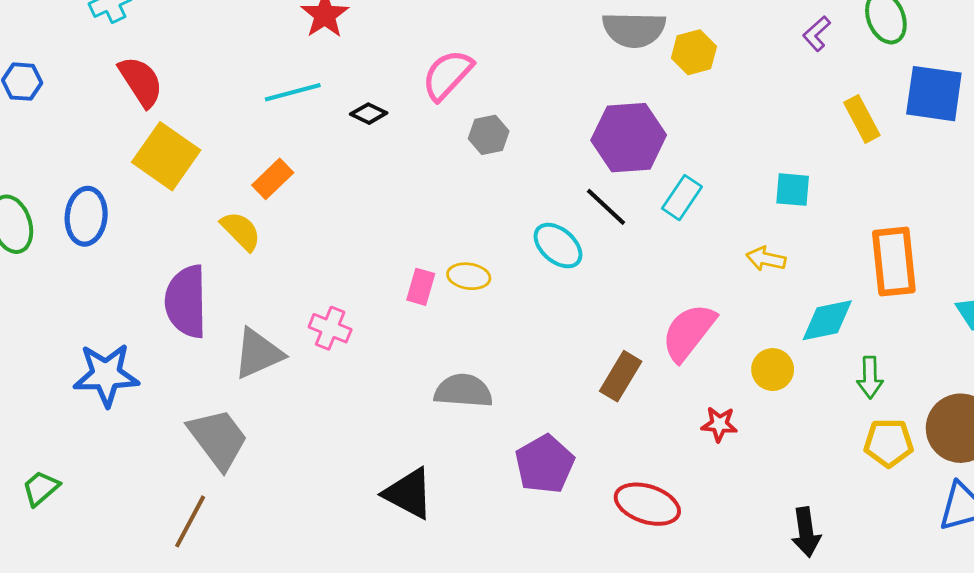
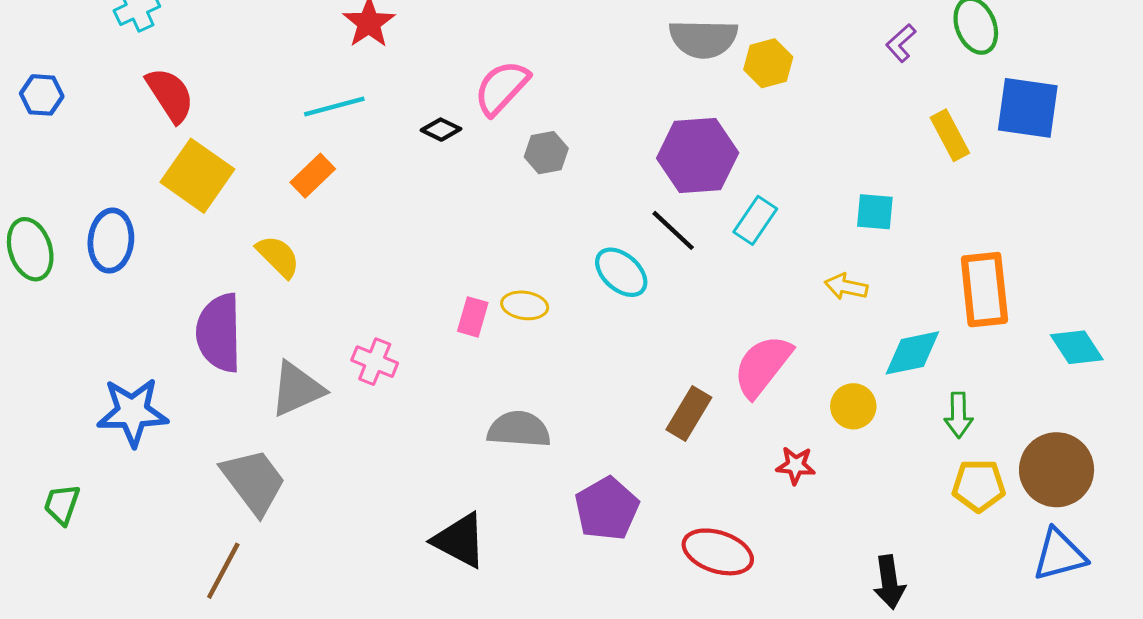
black diamond: (369, 114) -> (441, 130), moved
orange rectangle: (273, 179) -> (313, 176), moved
green trapezoid: (41, 488) -> (62, 504), moved, turned -30

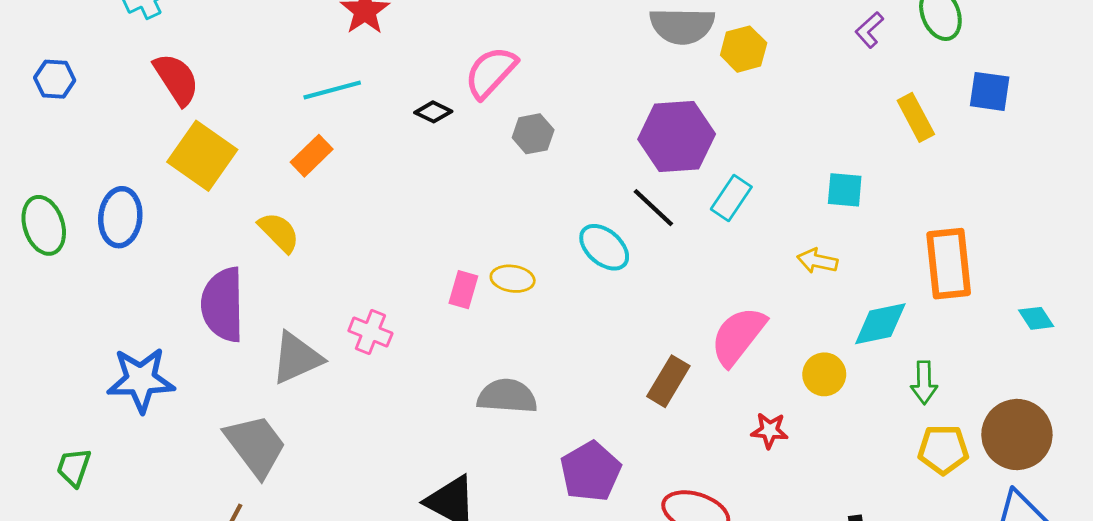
blue square: (1028, 108) -> (990, 91), size x0.7
cyan diamond: (1077, 347) -> (1036, 318), size x0.7

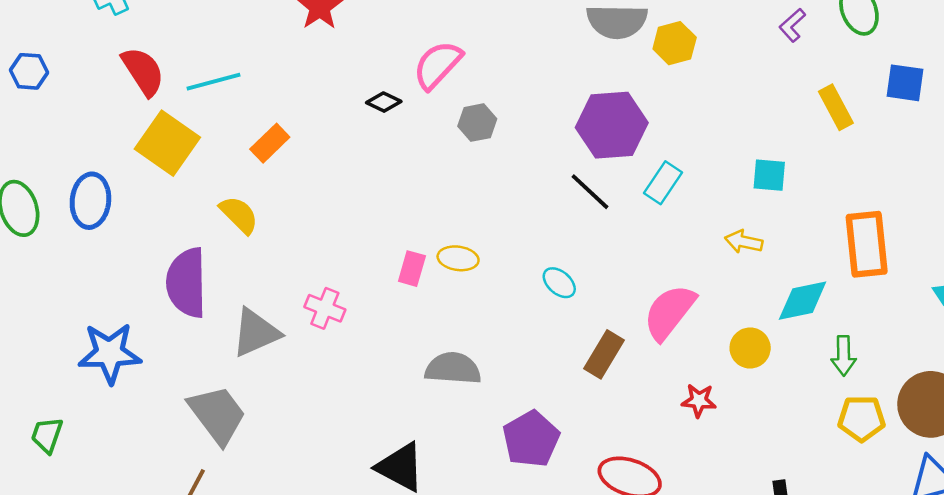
cyan line: (332, 90) -> (213, 82), moved
cyan ellipse: (604, 247) -> (559, 283), moved, size x0.7

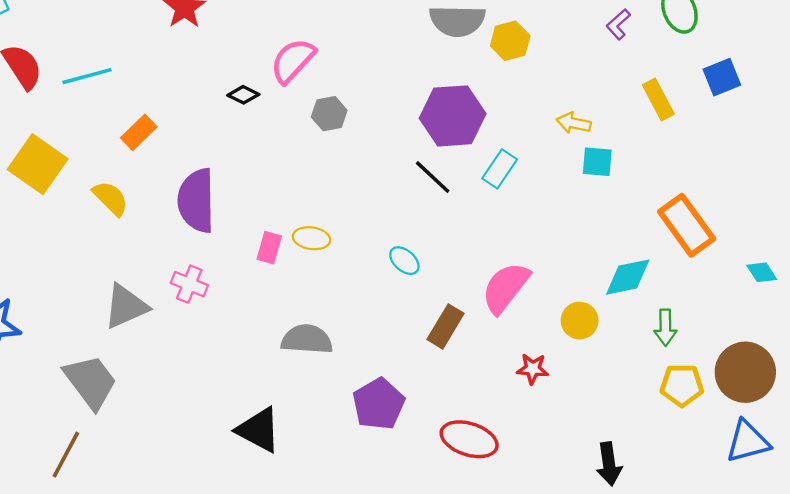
blue square: (905, 83) -> (722, 77), turned -30
yellow square: (167, 143) -> (38, 164), moved
yellow arrow: (744, 242) -> (574, 123), moved
orange rectangle: (867, 244) -> (687, 225), turned -30
purple semicircle: (187, 283) -> (196, 201), moved

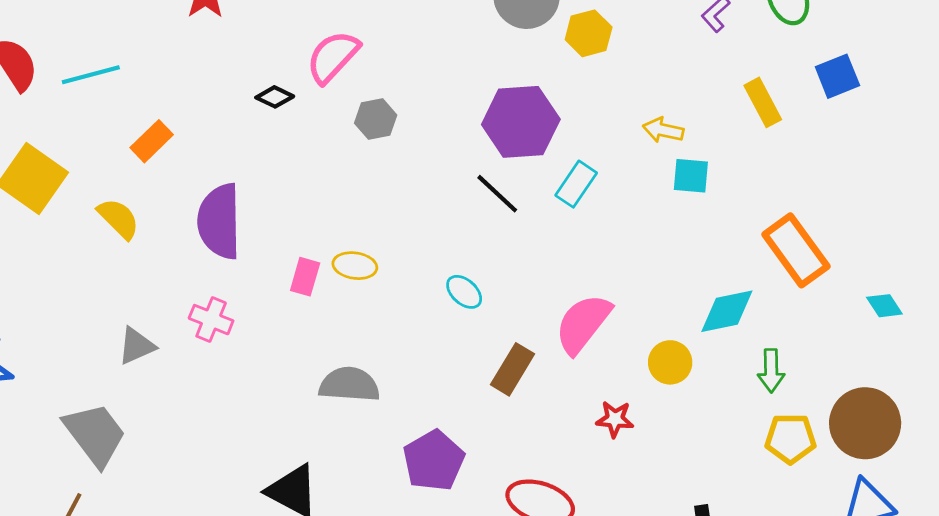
gray triangle: (126, 306) -> (136, 346), size x0.7

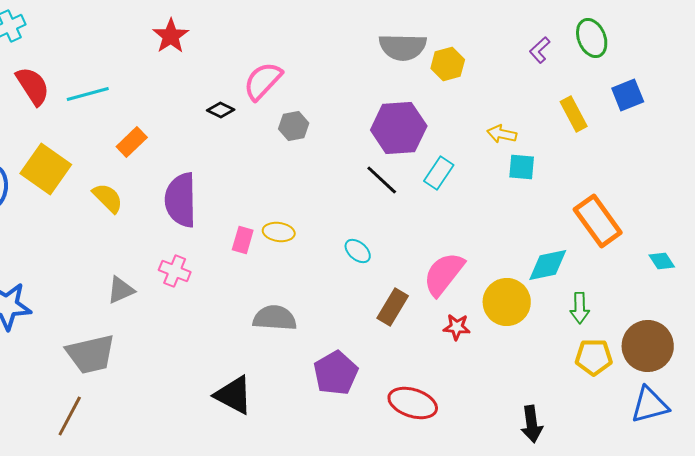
yellow circle: (670, 362) -> (507, 302), size x1.5
red star: (615, 419) -> (457, 327), moved
gray trapezoid: (95, 434) -> (91, 354), turned 114

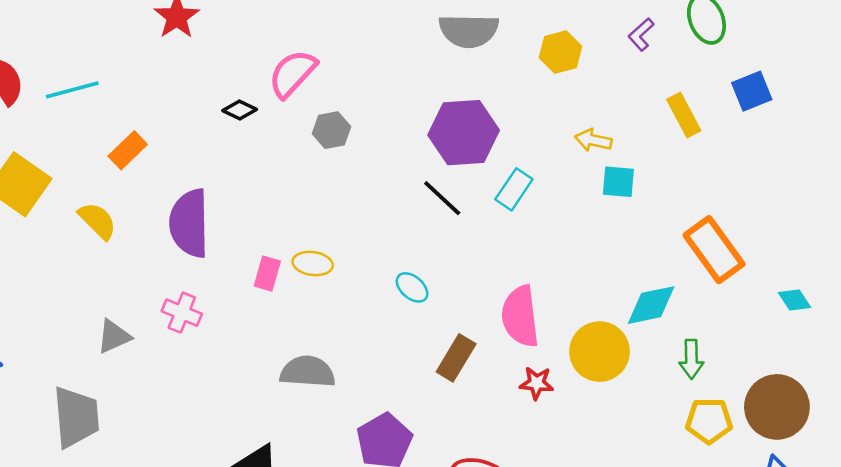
yellow hexagon: (448, 64) -> (561, 52), moved
pink semicircle: (444, 274) -> (520, 316), turned -45
gray trapezoid: (91, 354) -> (76, 417), turned -82

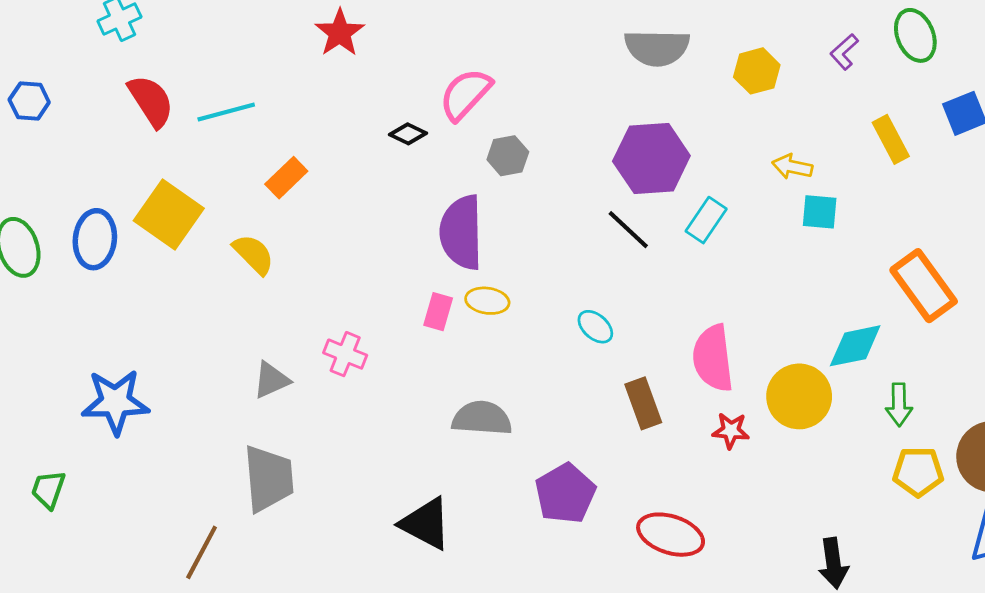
purple semicircle: (189, 223) -> (461, 232), moved
brown rectangle: (456, 358) -> (643, 403), turned -51
gray trapezoid: (76, 417) -> (269, 478), moved

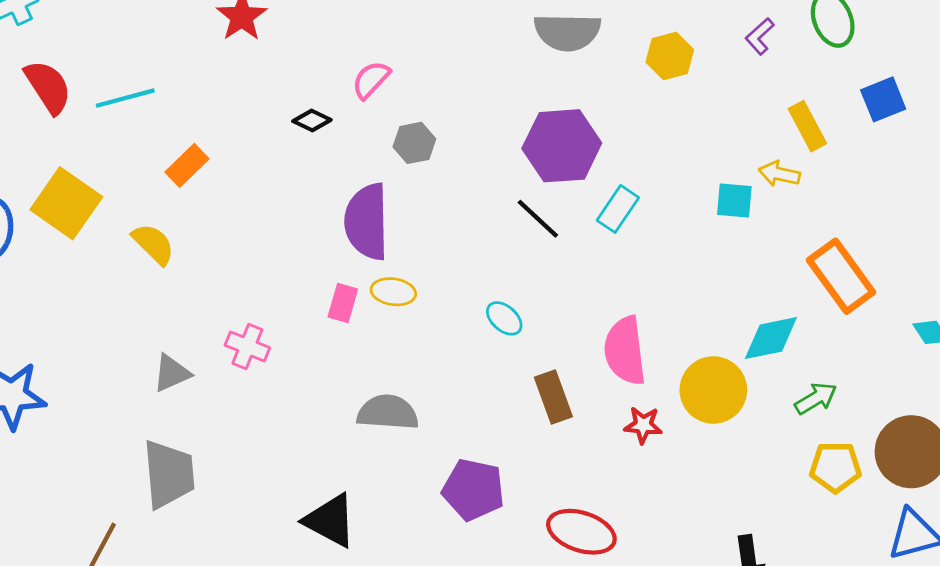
pink semicircle: (465, 94) -> (371, 80), size x0.7
yellow arrow: (792, 167) -> (779, 174), moved
green arrow: (899, 405) -> (816, 398), turned -120
purple pentagon: (565, 494) -> (473, 490), turned -30

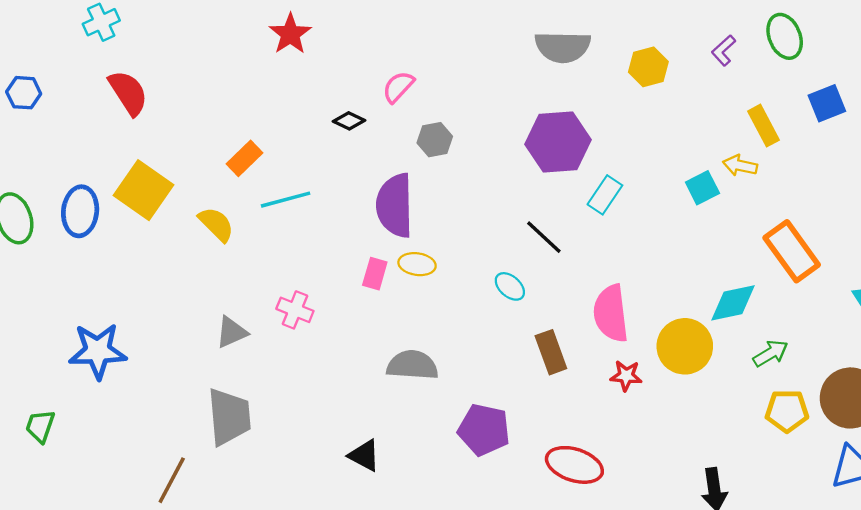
cyan line: (125, 98) -> (286, 200), moved
cyan square: (734, 201) -> (702, 188), turned -32
black line: (538, 219) -> (544, 237), moved
black triangle: (330, 521) -> (364, 456), size x0.7

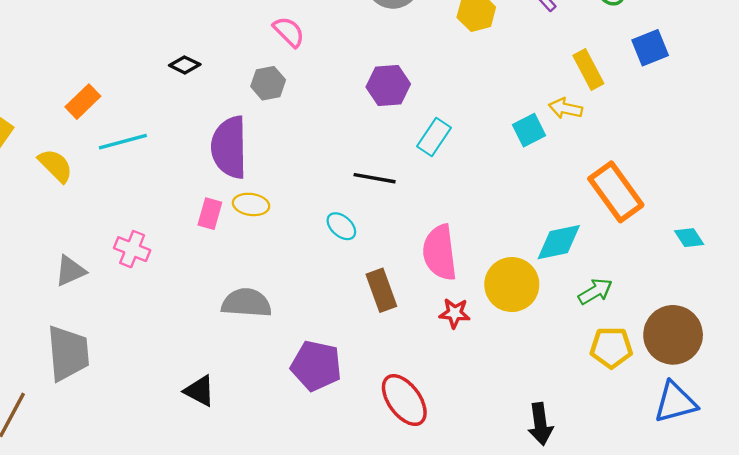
pink semicircle: (398, 87) -> (289, 32), moved, turned 92
purple hexagon: (558, 142) -> (388, 86), size x0.7
black line: (544, 237) -> (375, 178), turned -33
red ellipse: (574, 465) -> (404, 400), turned 36

